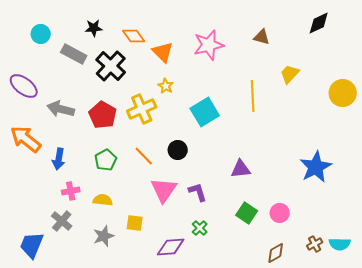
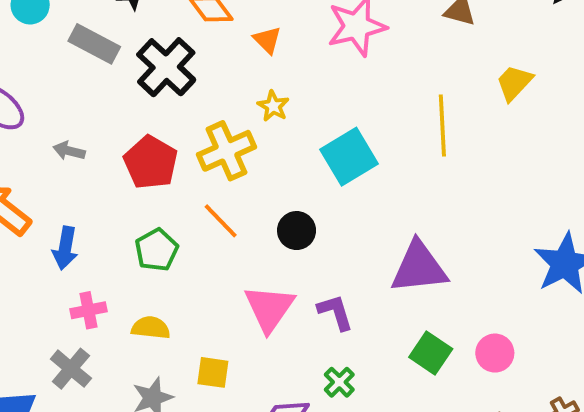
orange triangle: (163, 52) -> (267, 40), size x0.7
gray arrow: (61, 109) -> (69, 151), size x0.6
orange line: (144, 156) -> (221, 221), moved
purple triangle: (241, 169) -> (419, 267), size x1.5

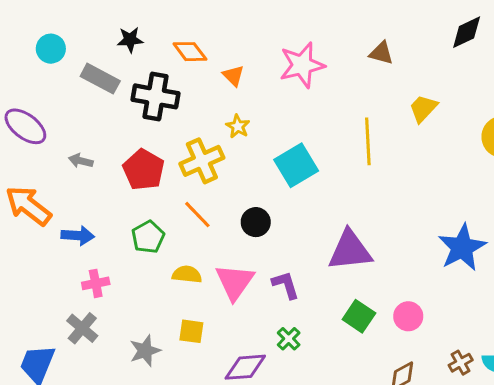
black cross: (166, 67) -> (156, 96), turned -33
blue arrow: (65, 248) -> (78, 236), turned -96
yellow semicircle: (151, 328) -> (187, 274), moved

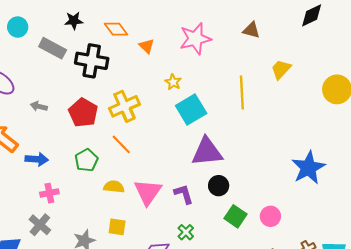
yellow star: (238, 126) -> (173, 82), moved
black circle: (256, 222) -> (219, 186), moved
purple triangle: (350, 250) -> (207, 152), moved

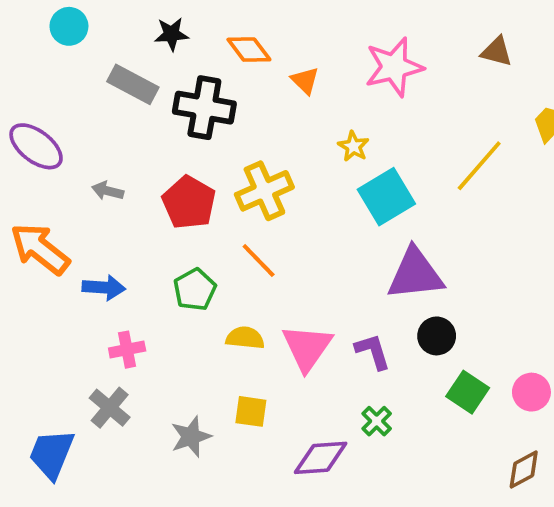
cyan circle: (18, 27) -> (69, 26), moved
yellow line: (242, 93) -> (479, 166), turned 44

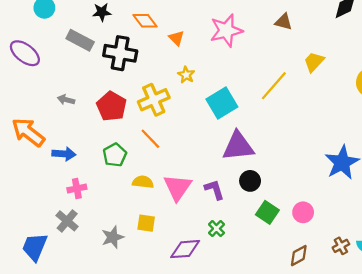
purple ellipse: (36, 146) -> (25, 53), moved
yellow star: (353, 146) -> (186, 75), moved

